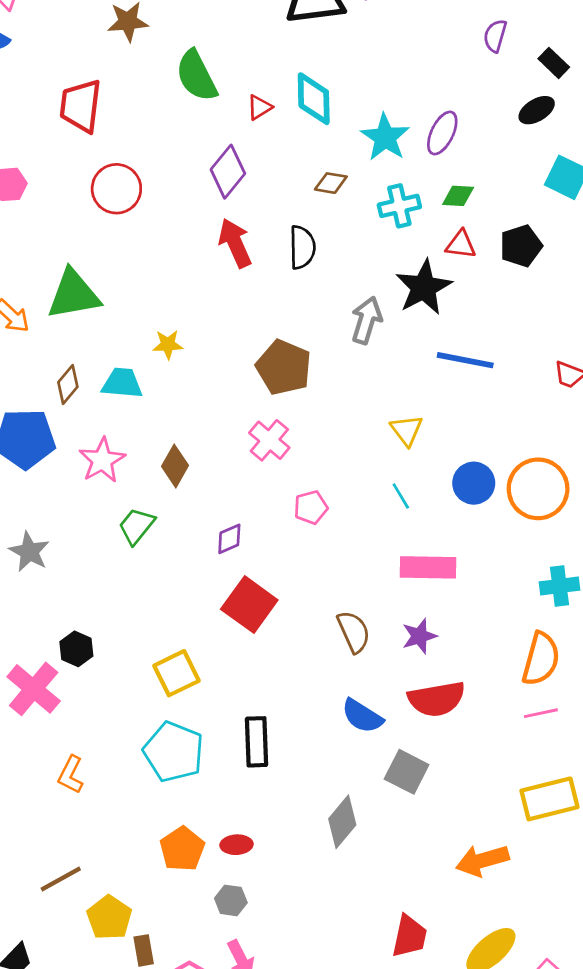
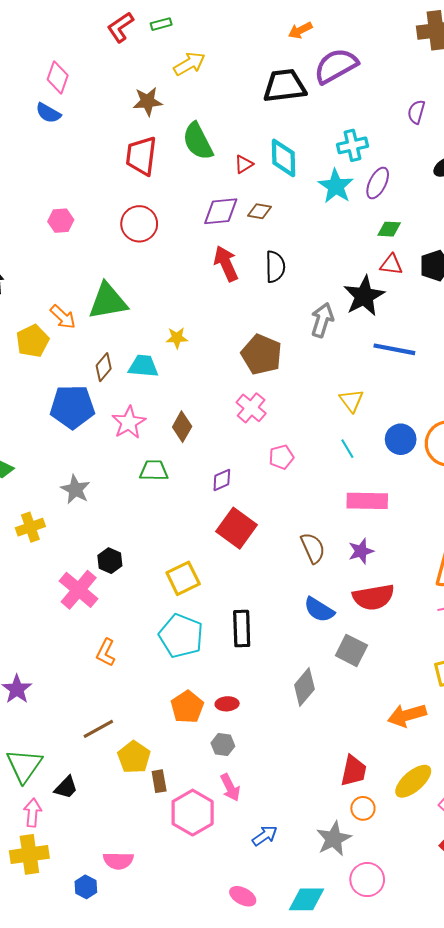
red trapezoid: (81, 106) -> (141, 156), moved
purple diamond: (228, 172) -> (221, 211), turned 45
brown diamond: (331, 183) -> (259, 211), moved
cyan cross: (399, 206) -> (353, 145), moved
green trapezoid: (136, 526) -> (154, 471), turned 52

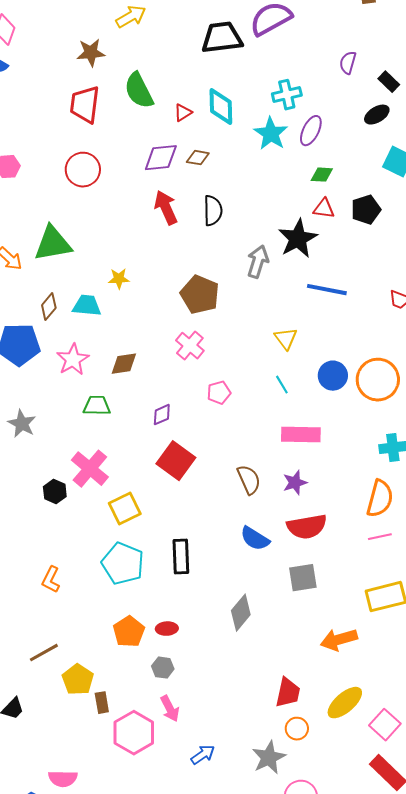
brown diamond: (182, 427) -> (124, 364), turned 52
pink cross: (79, 590) -> (90, 469), moved
gray square: (351, 650) -> (303, 578), moved, turned -36

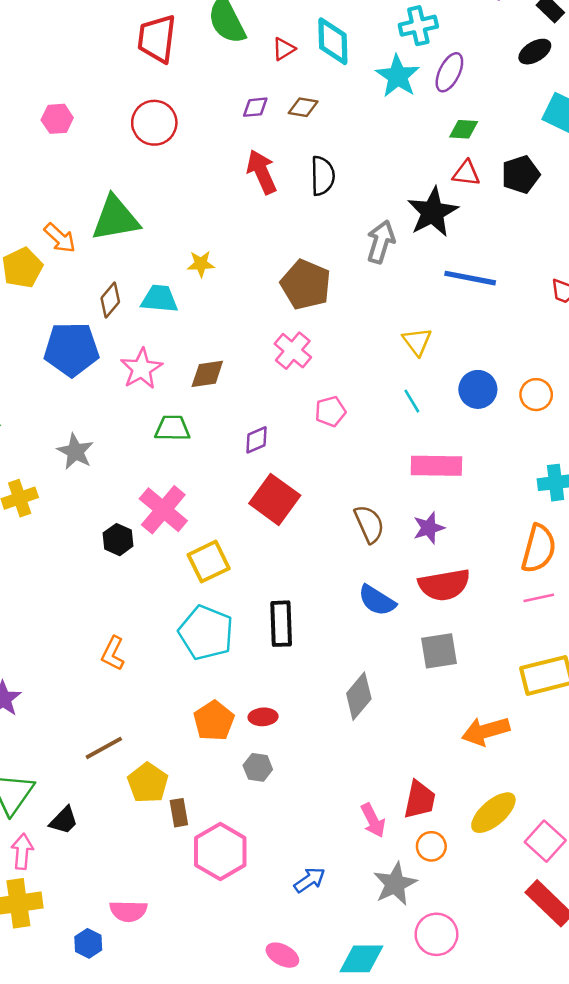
purple diamond: (161, 158) -> (255, 107), size x0.6
orange circle: (378, 380) -> (536, 395), size x0.6
pink arrow: (170, 709) -> (373, 820), moved

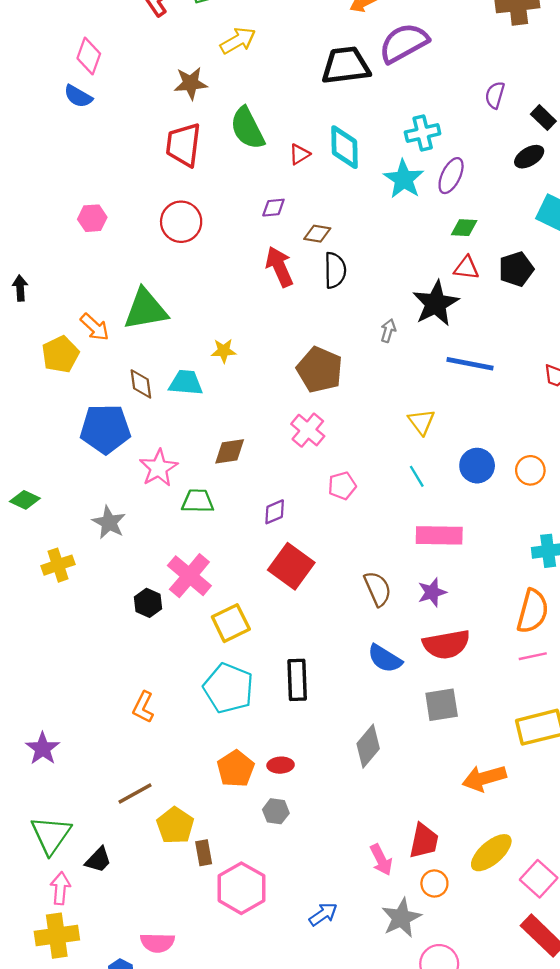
brown diamond: (303, 107) -> (317, 234), moved
gray arrow: (381, 242) -> (388, 331), size x0.6
brown diamond: (110, 300) -> (141, 384), turned -48
pink star: (141, 369) -> (159, 468), moved

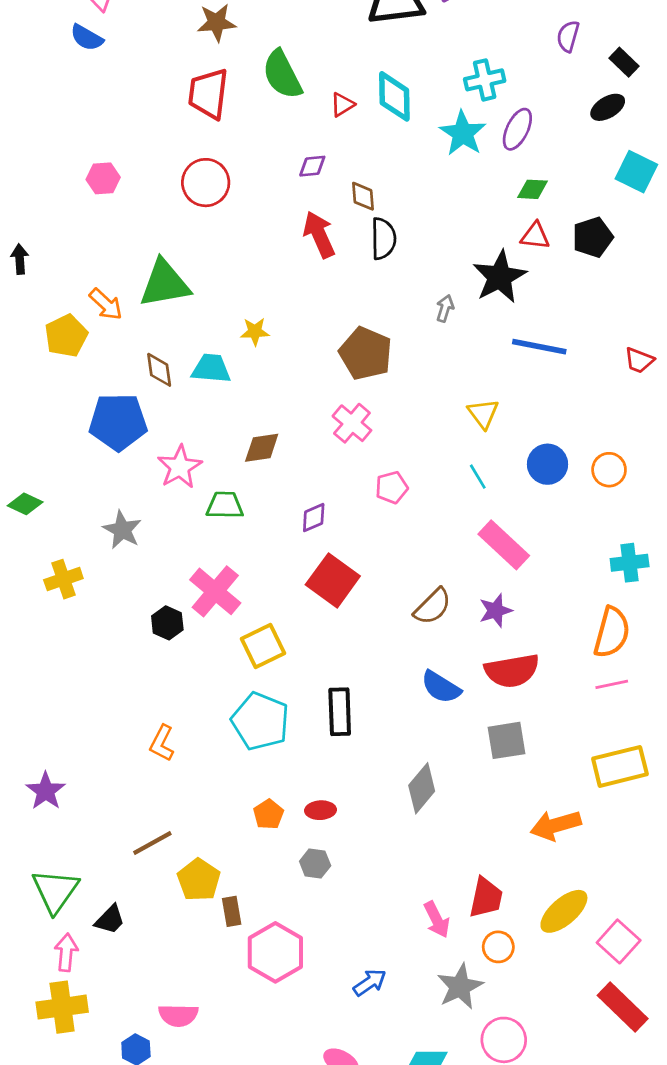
brown diamond: (317, 234) -> (363, 196), turned 76
pink rectangle: (439, 535) -> (504, 545), turned 42
brown semicircle: (378, 589) -> (433, 606), turned 69
orange pentagon: (236, 769) -> (269, 814), size x0.7

